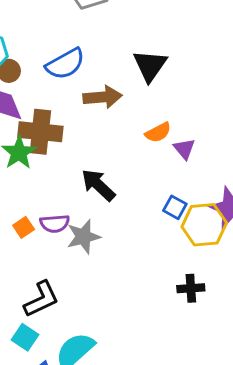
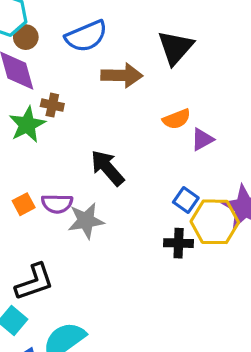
brown cross: (40, 132) -> (52, 105), size x0.5
purple triangle: (184, 149) -> (202, 139), turned 35
black cross: (191, 288) -> (179, 243), moved

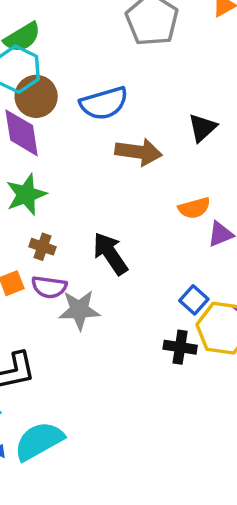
brown circle: (26, 37) -> (36, 96), size x1.5
black triangle: (175, 47) -> (202, 128), size x0.7
brown cross: (52, 105) -> (42, 247), moved

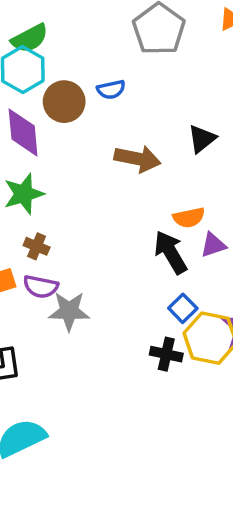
brown circle: (36, 96) -> (64, 102), moved
blue semicircle: (104, 103) -> (111, 90), moved, size x0.6
black arrow: (110, 254) -> (171, 252), moved

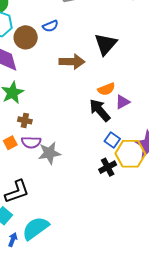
black triangle: (202, 139) -> (106, 44), size x1.4
black cross: (166, 354) -> (108, 167), turned -30

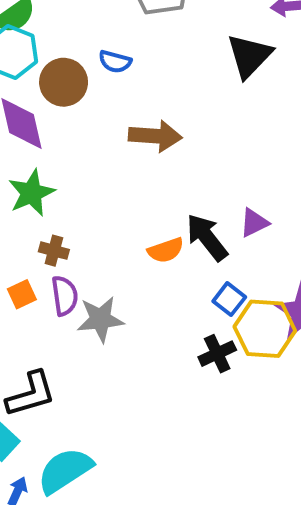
blue semicircle: (50, 26) -> (115, 62), turned 35
black triangle: (106, 44) -> (249, 56), moved
orange semicircle: (106, 89) -> (166, 250), moved
purple semicircle: (31, 142) -> (65, 296), turned -102

